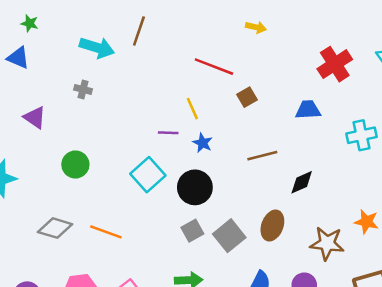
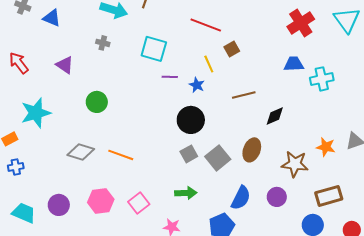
yellow line: (192, 109) -> (209, 64), moved
blue trapezoid: (308, 110) -> (294, 64), moved
cyan square: (148, 175) -> (154, 49), moved, turned -32

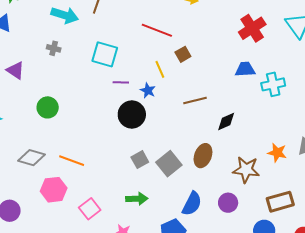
black circle: (191, 120) -> (132, 114), moved
pink hexagon: (101, 201) -> (54, 190), moved

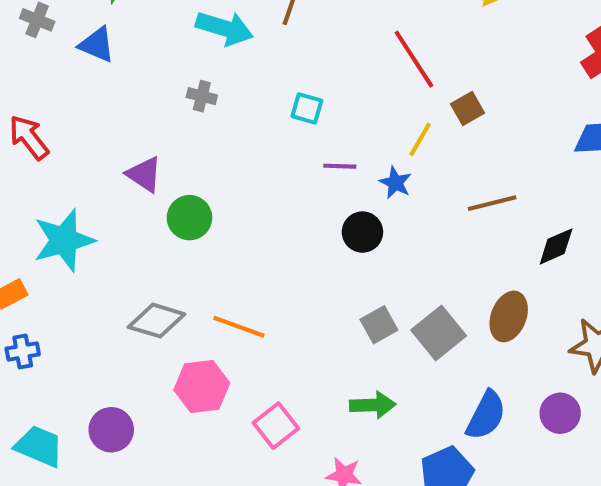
red line: (157, 30) -> (414, 59), turned 36
cyan square: (105, 54) -> (307, 108), size x0.6
yellow line: (160, 69) -> (420, 139), turned 54
purple triangle: (15, 70) -> (144, 174), moved
black circle: (132, 114) -> (362, 232), size x0.7

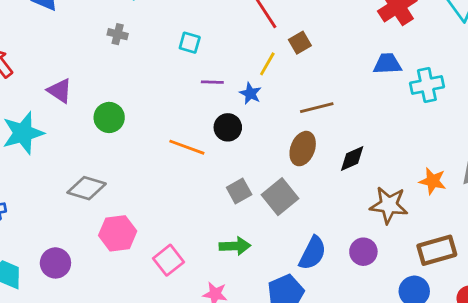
purple triangle: (144, 174) -> (60, 91), moved
black diamond: (556, 246) -> (352, 158), moved
brown ellipse: (509, 316) -> (303, 149), moved
orange line: (239, 327) -> (187, 147), moved

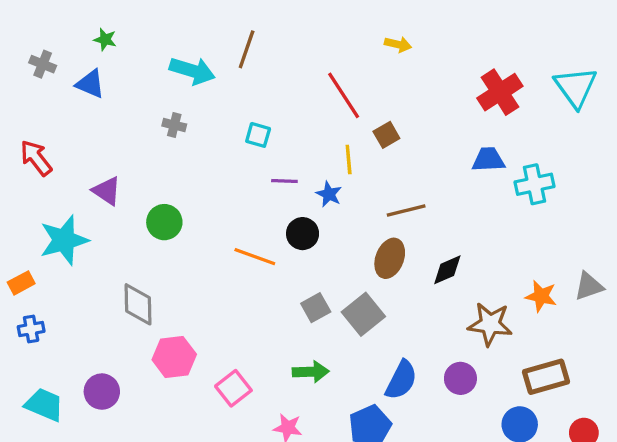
yellow line: (267, 64) -> (349, 160), turned -35
gray diamond: (87, 188) -> (138, 304), turned 72

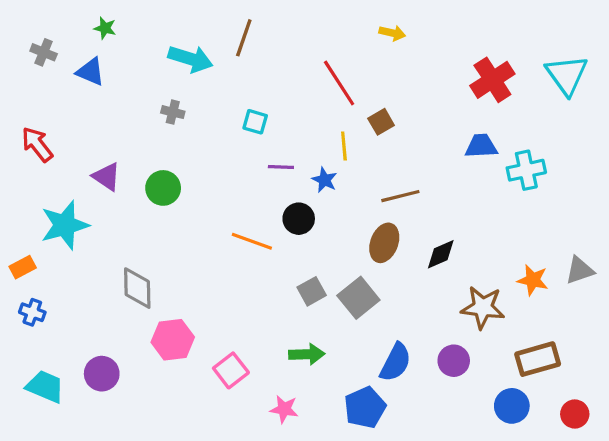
green circle: (164, 222) -> (163, 188), moved
blue cross: (31, 329) -> (32, 312), turned 30

